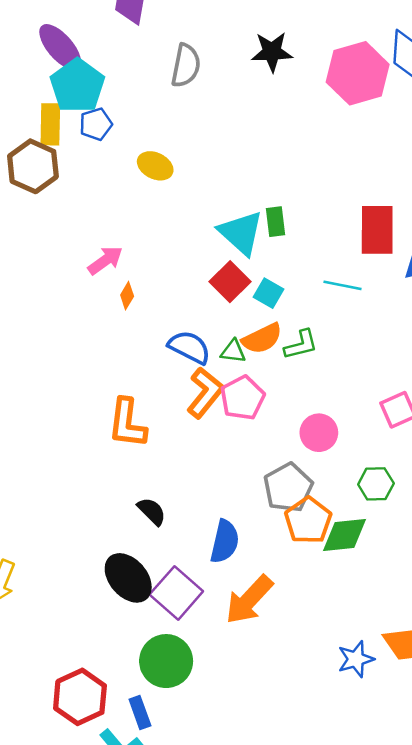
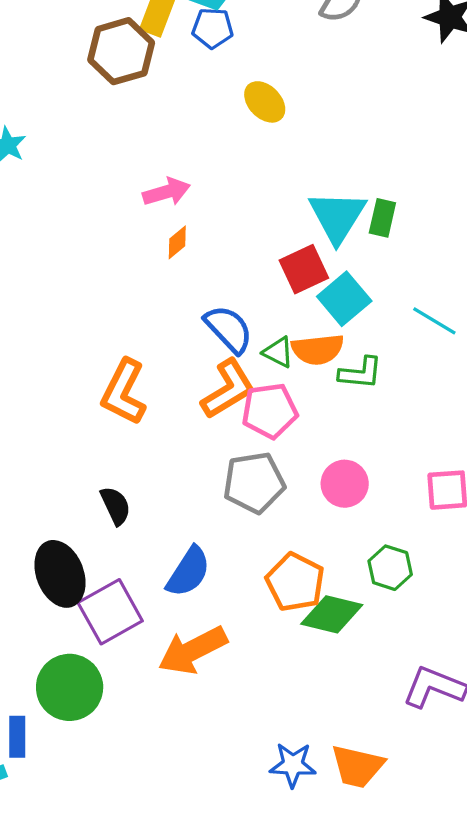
cyan square: (268, 293) -> (344, 299), size x1.4
gray pentagon: (288, 488) -> (254, 483), moved
orange pentagon: (308, 520) -> (295, 582), turned -30

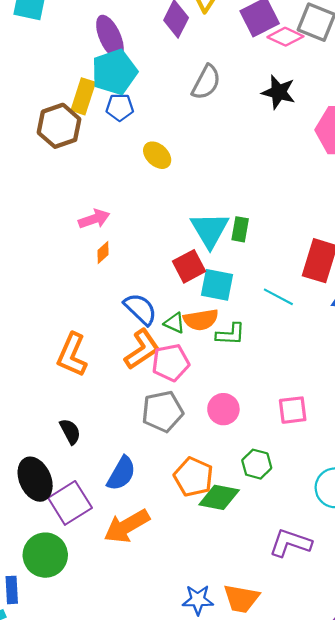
cyan square: (344, 299) -> (217, 285), turned -36

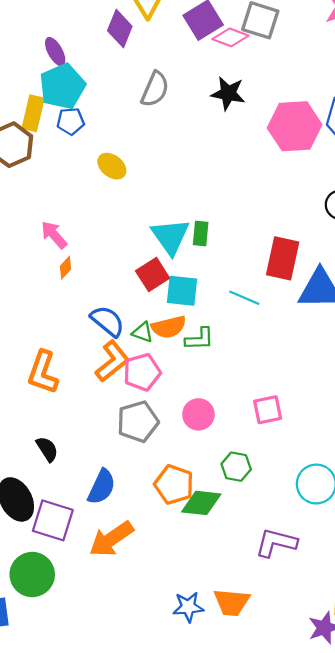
purple ellipse: (110, 37) -> (55, 52), size x0.7
pink arrow: (94, 219) -> (54, 235), turned -108
purple square: (70, 503) -> (53, 520), turned -36

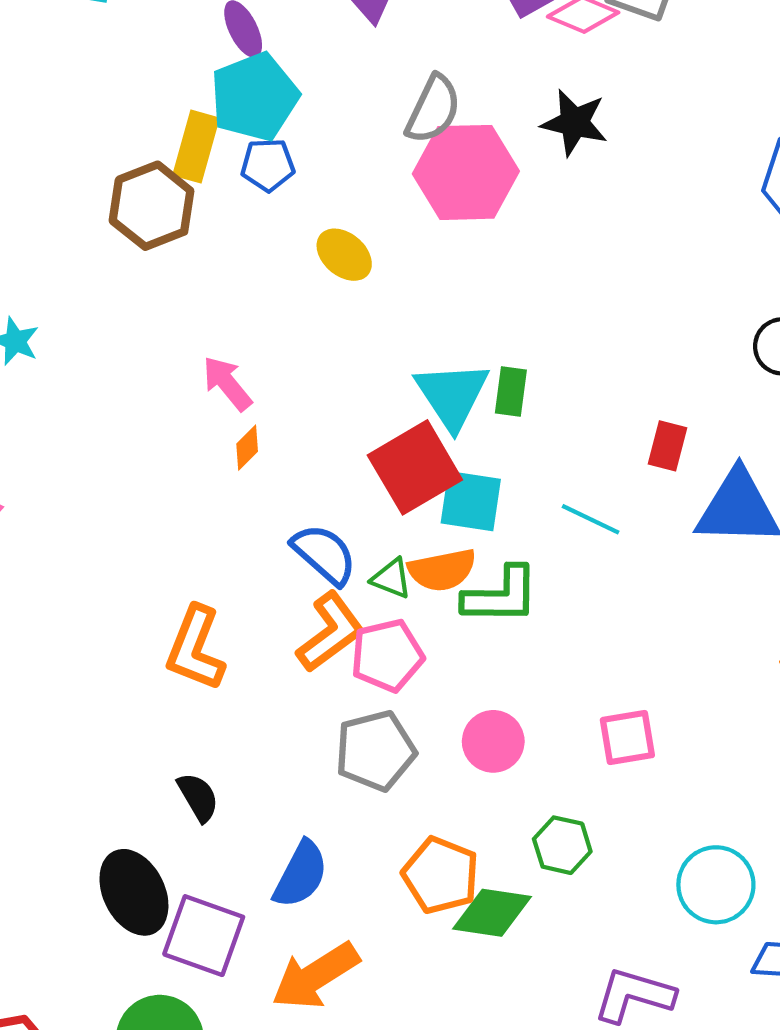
pink hexagon: (295, 126) -> (466, 172), moved
red rectangle: (283, 258) -> (668, 446), size x0.6
red square: (153, 275) -> (415, 467), size x1.4
green L-shape: (199, 339) -> (501, 596), size x1.4

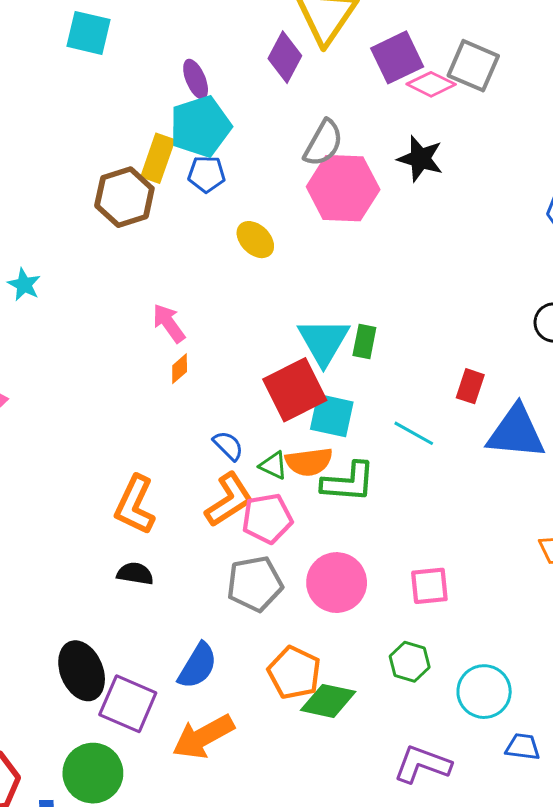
blue semicircle: (324, 554) -> (228, 446), size x0.7
pink circle: (493, 741) -> (337, 583), size x1.4
black semicircle: (198, 797) -> (135, 574), moved, turned -54
green hexagon: (562, 845) -> (410, 662), moved

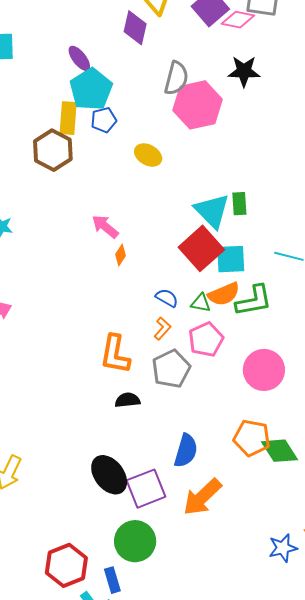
orange L-shape: (229, 500) -> (162, 329), moved, size x0.6
gray pentagon: (255, 584) -> (171, 369), moved
green diamond: (328, 701) -> (279, 451), turned 60
purple square: (128, 704) -> (146, 489), turned -30

